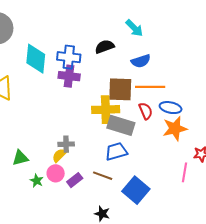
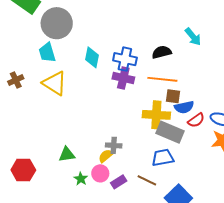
cyan diamond: (36, 59) -> (92, 57), size x0.7
blue semicircle: (141, 61) -> (184, 107), moved
orange line: (150, 87) -> (162, 79), moved
brown square: (120, 89) -> (173, 96), size x0.6
red semicircle: (146, 111) -> (196, 120), turned 72

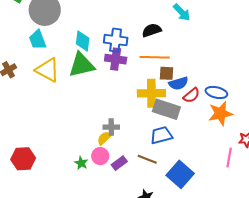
green triangle: (67, 155) -> (82, 65), moved, size x1.6

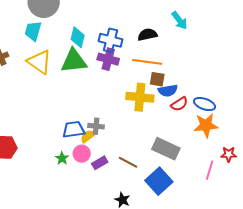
cyan trapezoid: (38, 40) -> (33, 31), turned 30
gray rectangle: (166, 109) -> (166, 149), moved
blue trapezoid: (161, 135) -> (74, 129), moved

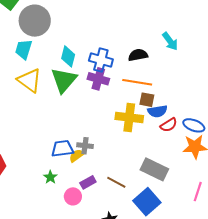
green triangle: (74, 61) -> (64, 80), turned -44
pink circle: (82, 154) -> (73, 196), moved

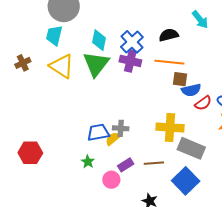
blue cross: (101, 60) -> (132, 42), turned 35
yellow cross: (129, 117) -> (170, 127), moved
brown line: (116, 182) -> (154, 163), turned -30

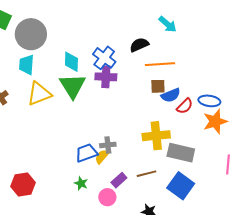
orange line: (169, 62) -> (160, 64), moved
yellow triangle: (62, 66) -> (39, 94), turned -44

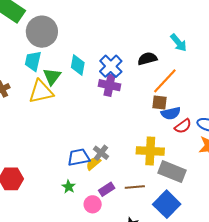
orange line: (160, 64) -> (165, 81), turned -52
green triangle: (73, 86) -> (52, 76), moved, size x0.7
gray cross: (108, 145) -> (101, 153), turned 35

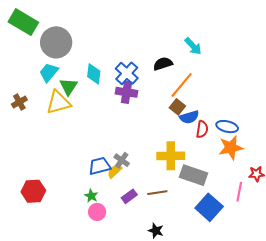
cyan trapezoid: (33, 61) -> (49, 72), turned 30
brown square: (159, 103) -> (177, 107), turned 35
red semicircle: (183, 126) -> (202, 129), turned -42
pink circle: (93, 204) -> (97, 212), moved
blue square: (167, 204) -> (209, 207), moved

